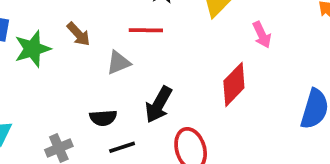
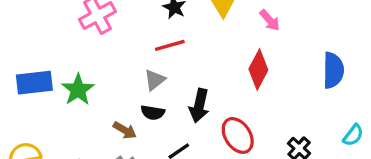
brown arrow: (78, 34) -> (125, 130), moved
black semicircle: (103, 118) -> (153, 113), moved, turned 30

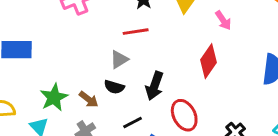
green star: (78, 90) -> (54, 97), moved

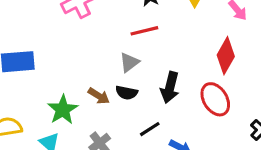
brown arrow: (89, 99) -> (99, 96), moved
red ellipse: (184, 115) -> (215, 99), moved

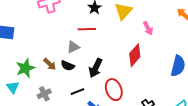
red ellipse: (215, 99) -> (114, 90), moved

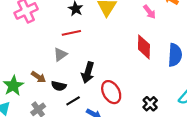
pink arrow: (148, 28) -> (149, 12), moved
red diamond: (135, 55) -> (144, 47), moved, turned -30
black semicircle: (68, 66) -> (59, 86), moved

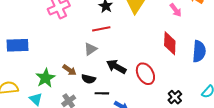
black arrow: (88, 73) -> (116, 67), turned 102
red ellipse: (111, 92) -> (145, 74), moved
black line: (73, 101) -> (102, 93), turned 32

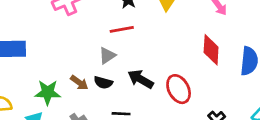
green star: (45, 78) -> (48, 92), turned 30
black semicircle: (89, 79) -> (103, 83), moved

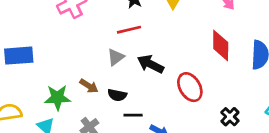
black arrow: (141, 79) -> (151, 64), moved
black semicircle: (103, 83) -> (117, 95), moved

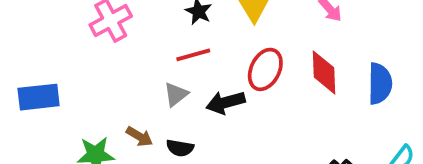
black arrow: (151, 64) -> (226, 102), turned -40
red ellipse: (190, 87) -> (265, 69), moved, turned 60

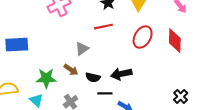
gray triangle: (176, 94) -> (82, 49), moved
black arrow: (226, 102) -> (121, 74), moved

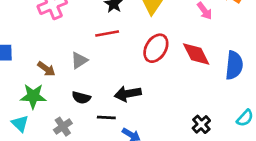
red diamond: (175, 41) -> (196, 54), turned -30
brown arrow: (71, 70) -> (46, 69), moved
black semicircle: (93, 77) -> (81, 98), moved

